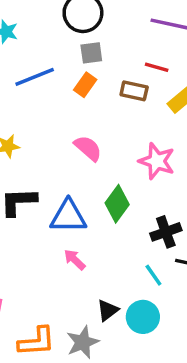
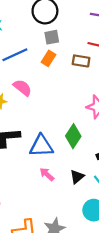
pink semicircle: (88, 148) -> (22, 88), moved
black triangle: (108, 310) -> (77, 177), moved

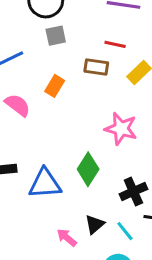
orange rectangle: (49, 58) -> (55, 86), moved
pink arrow: (47, 174) -> (67, 238), moved

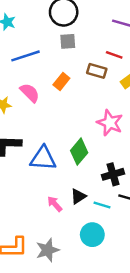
cyan line: (125, 231) -> (102, 205), turned -42

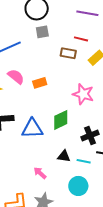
orange rectangle: (61, 81) -> (40, 83), moved, turned 40
green diamond: (79, 152) -> (61, 120), turned 30
black triangle: (78, 196) -> (64, 156), turned 48
pink arrow: (55, 204) -> (40, 173), moved

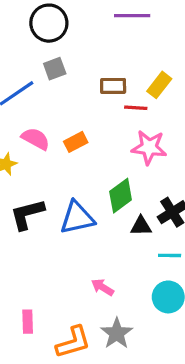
gray square: (42, 32) -> (55, 69), moved
red line: (81, 39) -> (136, 108), moved
black triangle: (64, 156) -> (141, 226), moved

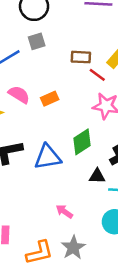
red line: (136, 108) -> (97, 75), turned 30
black triangle: (141, 226) -> (97, 176), moved

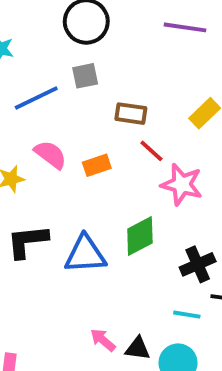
brown rectangle: (81, 57) -> (131, 114), moved
red line: (97, 75) -> (151, 151), moved
black triangle: (97, 176) -> (138, 348), moved

